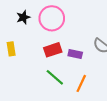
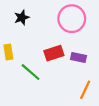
pink circle: (52, 18) -> (72, 19), moved
green line: (55, 77) -> (31, 72), moved

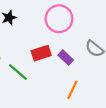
purple rectangle: (78, 58) -> (66, 58), turned 32

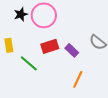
pink circle: (59, 19) -> (44, 15), moved

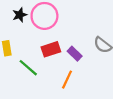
orange line: (78, 79) -> (67, 80), moved

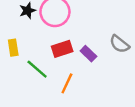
orange line: (67, 80) -> (67, 83), moved

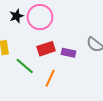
purple rectangle: (88, 54) -> (68, 53), turned -32

